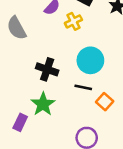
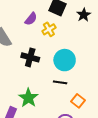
black cross: (47, 69) -> (30, 57), moved
orange square: (105, 102) -> (78, 101), moved

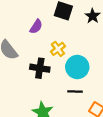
yellow cross: (49, 29) -> (58, 49), moved

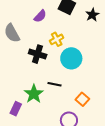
black line: (75, 91) -> (54, 84), moved

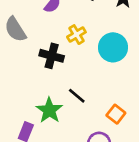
cyan circle: (71, 58) -> (113, 47), moved
black line: (54, 84) -> (77, 96), turned 32

